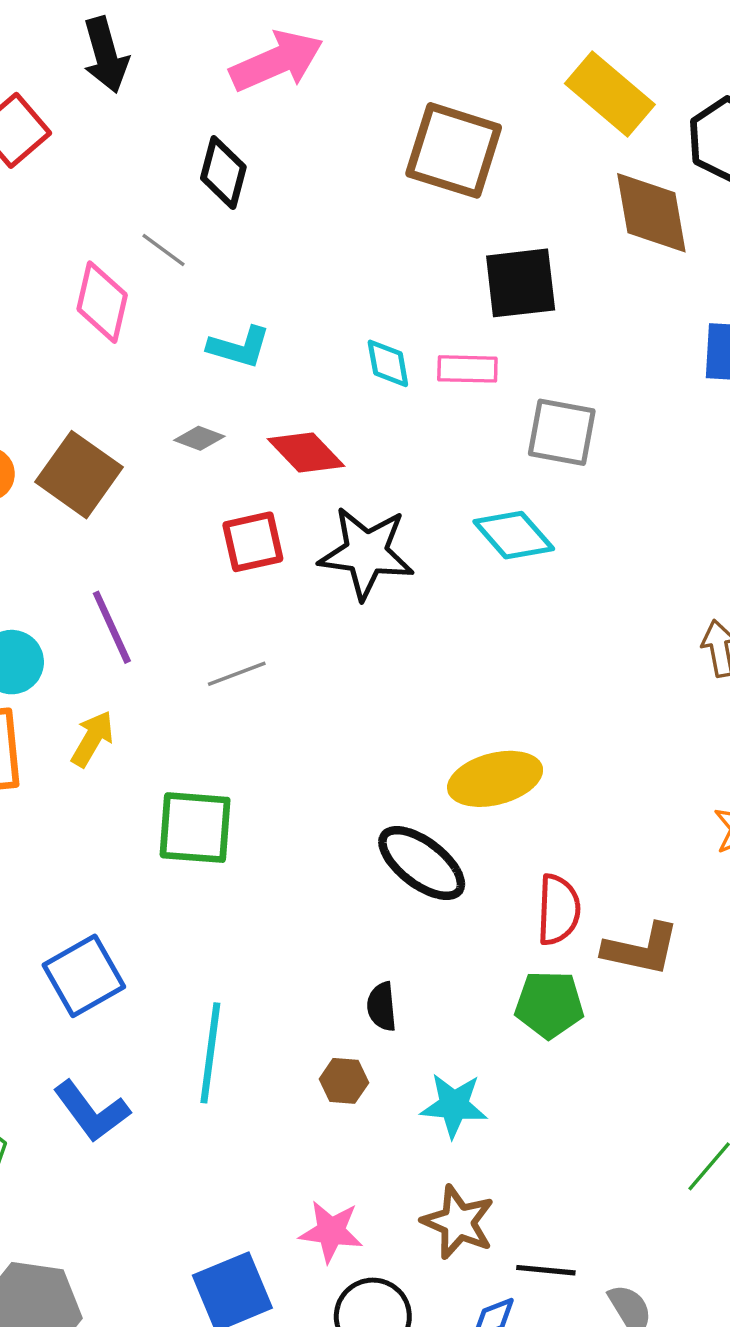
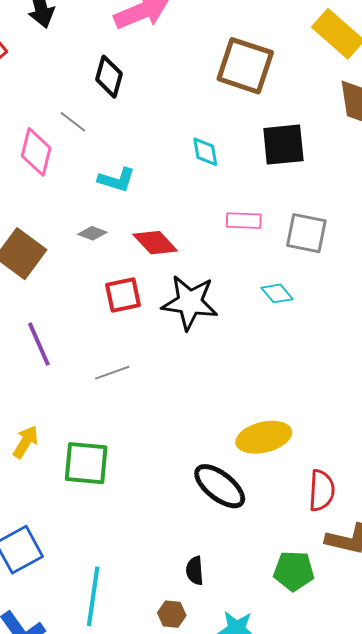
cyan diamond: (388, 363) -> (205, 152), moved
pink rectangle: (467, 369) -> (244, 221), moved
cyan diamond: (514, 535) -> (277, 293), size x0.7
yellow arrow: (92, 739) -> (26, 442), moved
red semicircle: (558, 910) -> (322, 490), moved

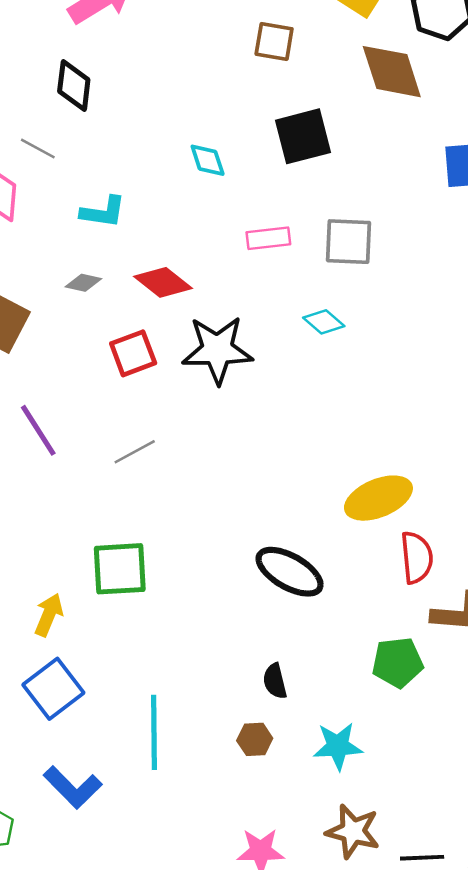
brown square: (245, 66) -> (274, 41), moved, size x0.6
yellow ellipse: (264, 437) -> (378, 498), moved
yellow arrow: (26, 442) -> (49, 615), moved

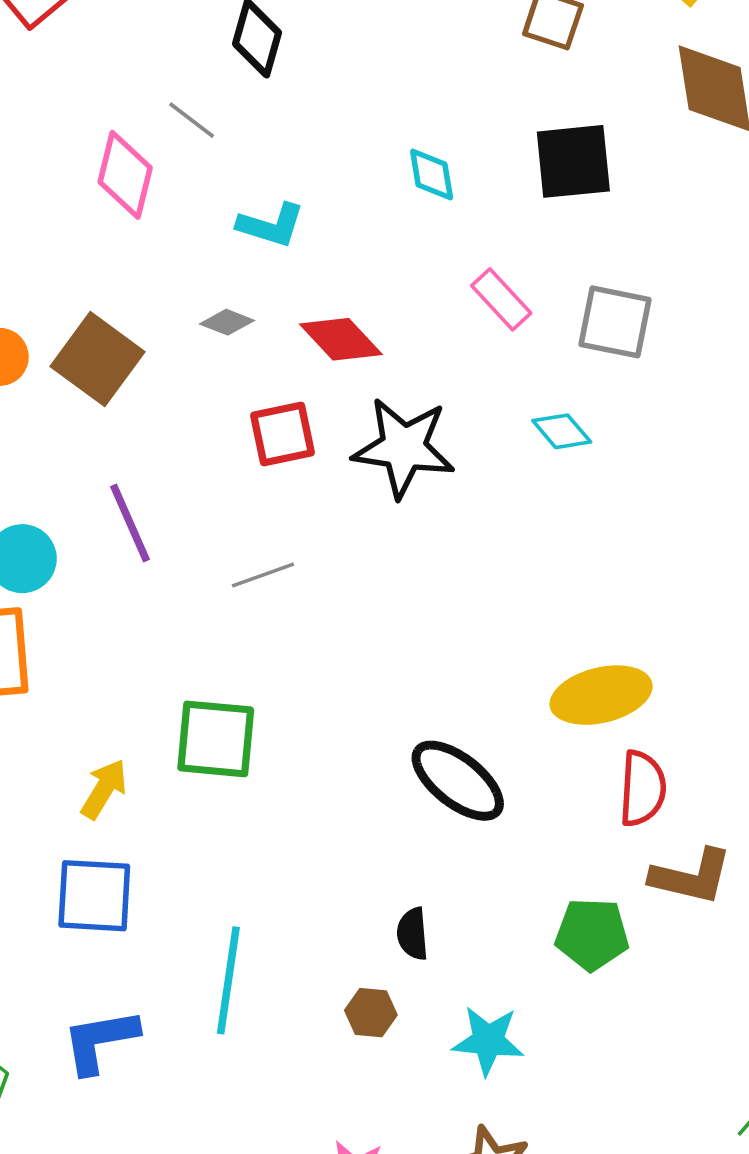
pink rectangle: (268, 238) -> (501, 299), turned 45
blue square: (53, 689) -> (94, 896), turned 32
blue L-shape: (73, 787) -> (100, 1041), turned 116

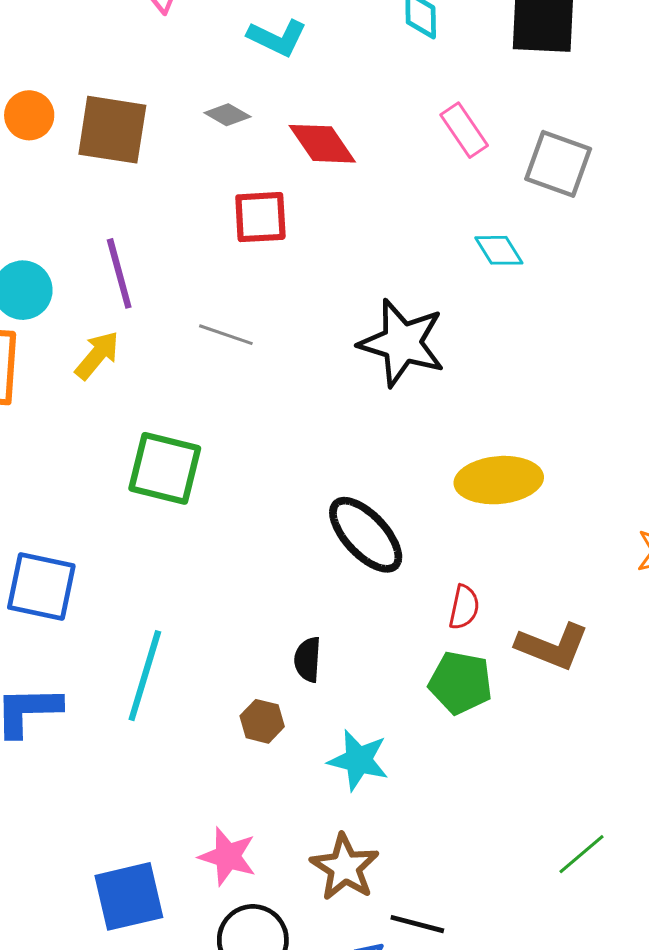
brown square: (97, 359) -> (112, 130), turned -36
black star: (404, 448) -> (402, 343), moved
gray line: (263, 575) -> (226, 335), turned 30
red semicircle: (642, 788) -> (464, 607), moved, size x0.7
yellow arrow: (104, 789) -> (97, 355), moved

